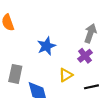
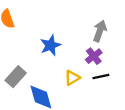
gray rectangle: (15, 74) -> (16, 77), turned 30
black line: (91, 87) -> (101, 77), moved

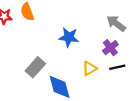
gray arrow: (100, 31) -> (116, 23), turned -72
blue star: (50, 45) -> (69, 37), turned 30

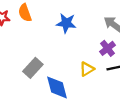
blue star: (69, 37) -> (66, 23), moved

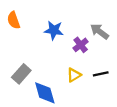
purple cross: (108, 48) -> (81, 45), moved

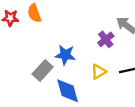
blue star: (54, 30) -> (65, 55), moved

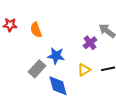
orange semicircle: (34, 13) -> (36, 30), moved

